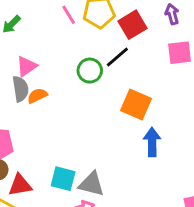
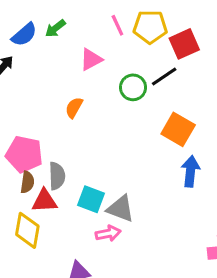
pink triangle: (27, 66) -> (91, 59), moved
gray semicircle: (20, 89) -> (57, 176), moved
orange semicircle: (37, 96) -> (74, 108), turned -42

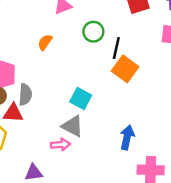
black line: (164, 77) -> (116, 48), moved, turned -50
blue arrow: (190, 171) -> (127, 137), moved
cyan square: (91, 199) -> (81, 98), moved

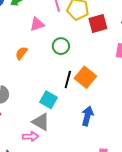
black line: (116, 48) -> (68, 80), moved
blue arrow: (127, 137) -> (87, 116), moved

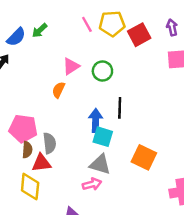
pink triangle: (37, 24) -> (71, 66), moved
orange square: (85, 77) -> (144, 157), moved
blue arrow: (87, 116) -> (96, 121), moved

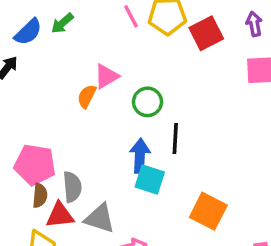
green circle: (102, 71) -> (147, 102), moved
orange semicircle: (59, 90) -> (87, 96), moved
gray triangle: (100, 164) -> (100, 218), moved

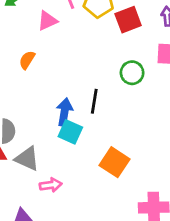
pink triangle: (106, 76) -> (47, 21), moved
green circle: (147, 102) -> (132, 73), moved

